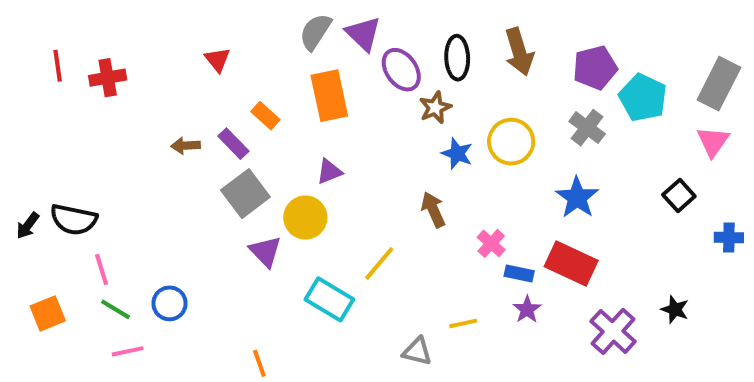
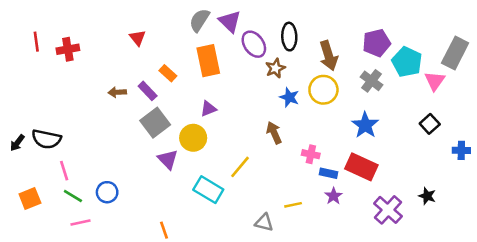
brown arrow: (519, 52) -> (328, 56), moved
pink triangle: (713, 142) -> (435, 81), moved
pink cross: (491, 243) -> (311, 154), turned -30

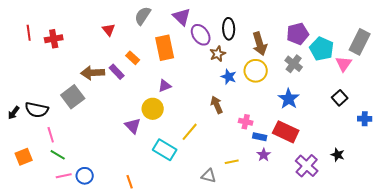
gray semicircle: (199, 20) -> (143, 16), moved
brown arrow: (117, 92) -> (93, 73), size x1.6
gray square: (155, 123) -> (73, 97), moved
blue circle: (107, 192) -> (85, 176), moved

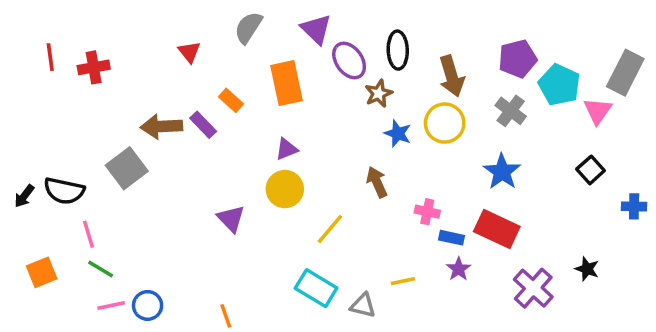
yellow circle: (153, 109) -> (285, 189), moved
cyan rectangle: (165, 150) -> (316, 288), moved

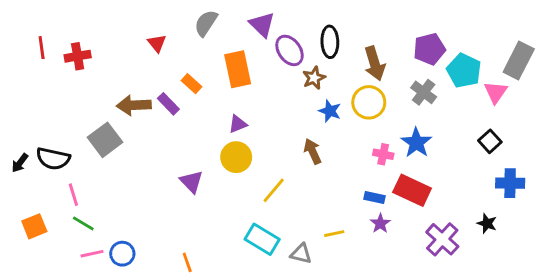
blue cross: (634, 206) -> (510, 183), moved, size x1.4
pink cross: (427, 212) -> (383, 154), moved

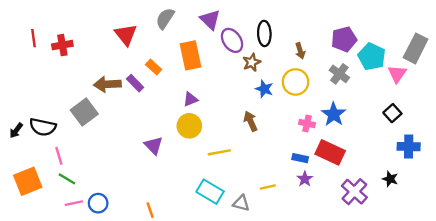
red triangle: (157, 43) -> (126, 35), size x1.5
brown arrow: (375, 63) -> (300, 51), size x0.6
yellow line: (274, 190) -> (219, 152), turned 40
orange square: (34, 226) -> (28, 181), size x1.4

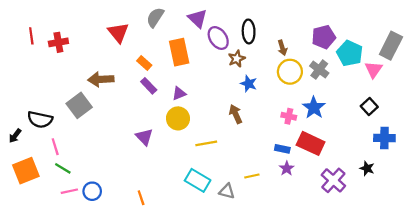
yellow circle: (295, 82) -> (290, 72), moved
purple rectangle: (135, 83) -> (149, 86), moved
black arrow: (16, 130) -> (15, 136), moved

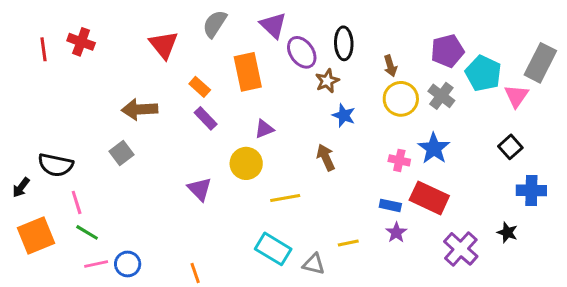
red cross: (58, 42) -> (81, 42), moved, turned 30
purple triangle: (179, 93) -> (264, 129), moved
gray square: (79, 105) -> (122, 153), moved, size x0.7

